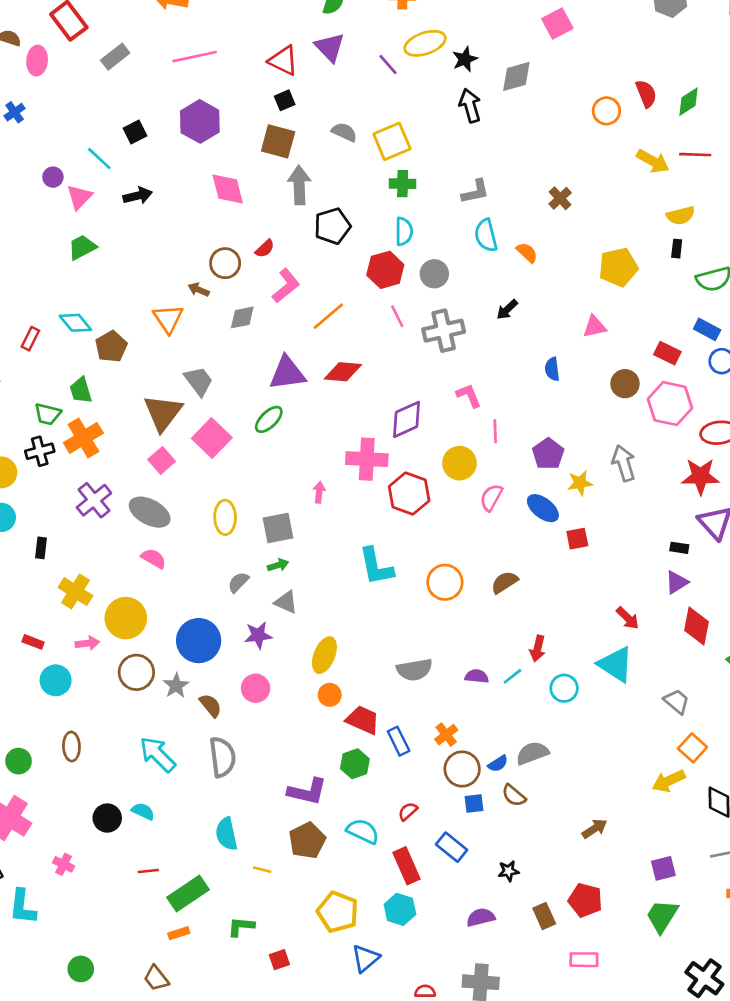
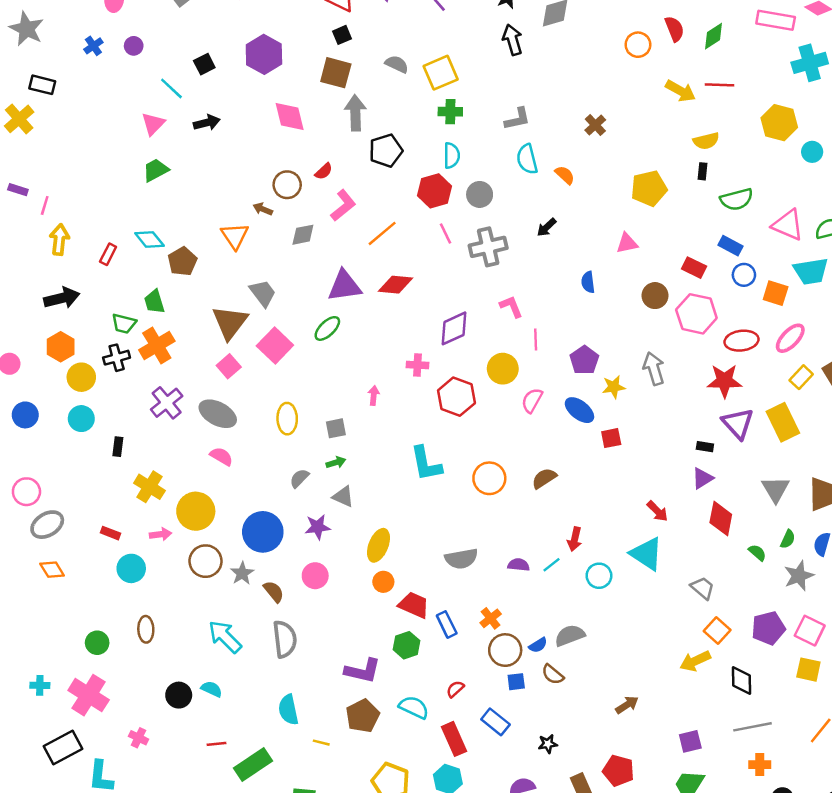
purple circle: (53, 177) -> (134, 46), moved
pink cross: (367, 459) -> (417, 365), size x0.6
gray square: (278, 528) -> (336, 428), size x0.7

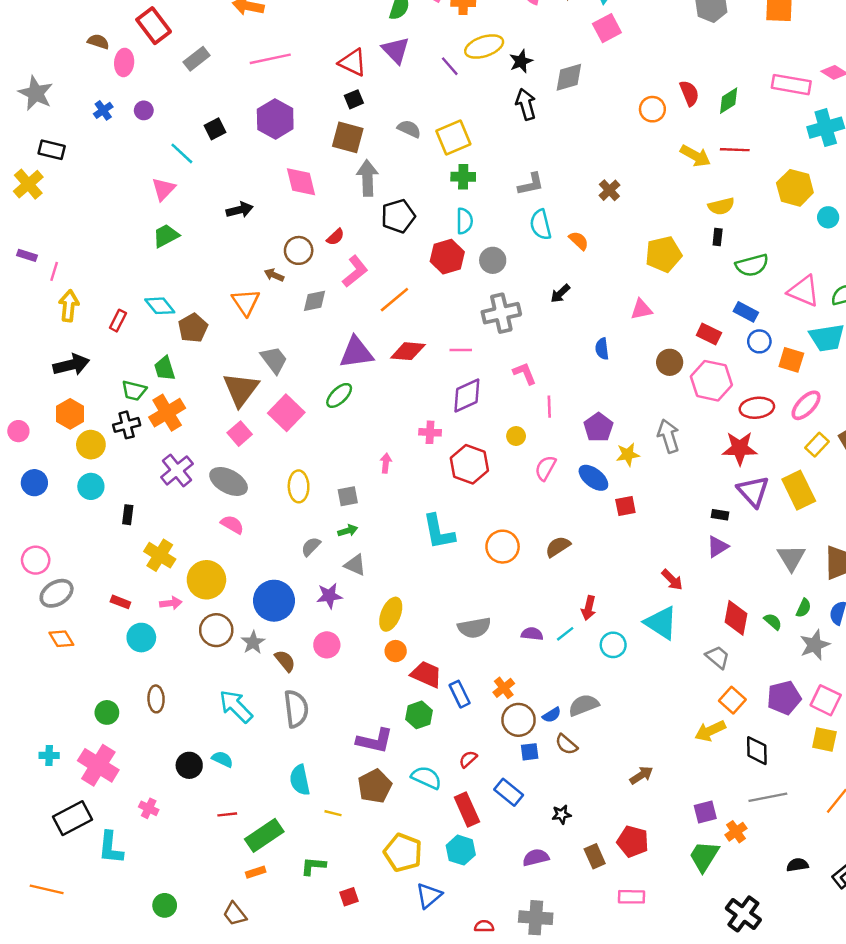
black arrow: (207, 123) -> (240, 210), moved
pink line: (445, 233) -> (461, 350), moved, turned -65
yellow circle: (503, 369) -> (516, 436), size x0.6
red diamond: (721, 518) -> (736, 618), moved
orange cross: (760, 765) -> (736, 832), moved, turned -35

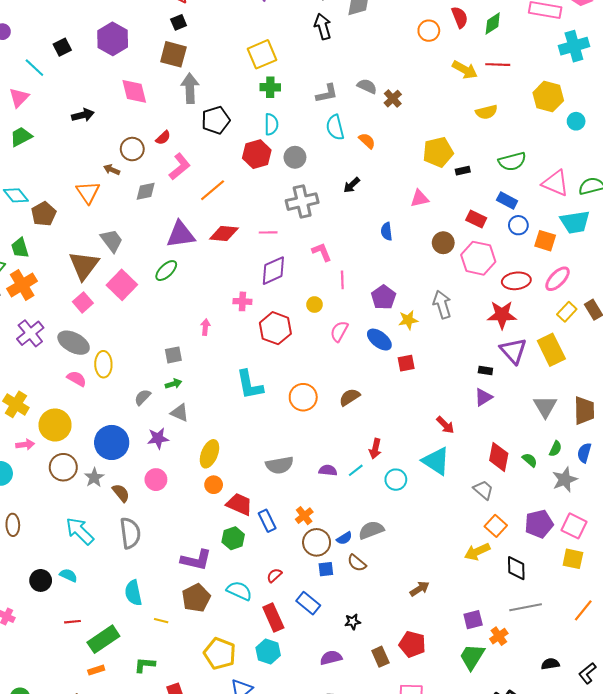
gray semicircle: (409, 129) -> (367, 86), moved
black rectangle: (718, 237) -> (463, 171), moved, turned 72
yellow ellipse: (299, 486) -> (103, 364), moved

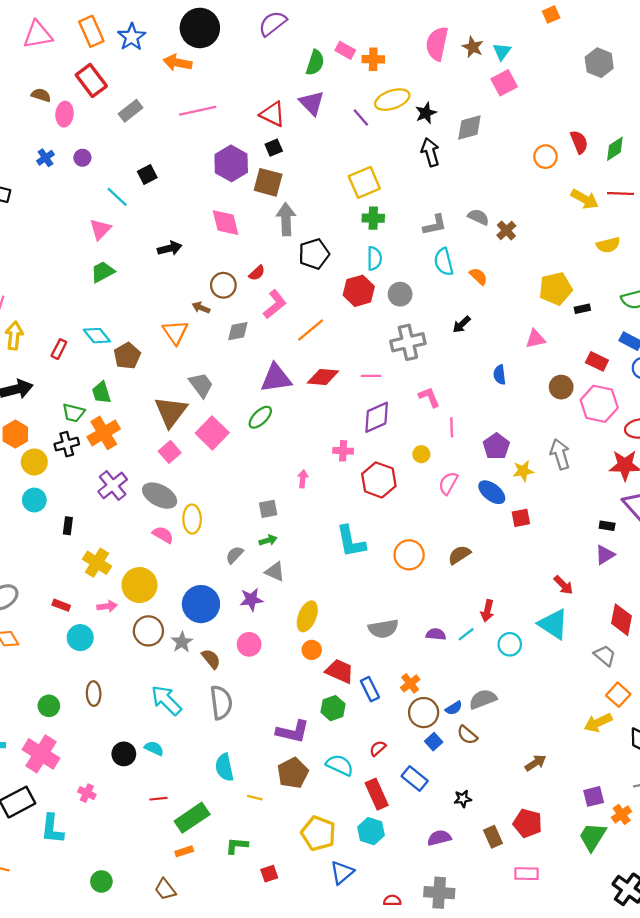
purple hexagon: (113, 39) -> (231, 163), moved
blue square: (326, 569) -> (434, 742), turned -35

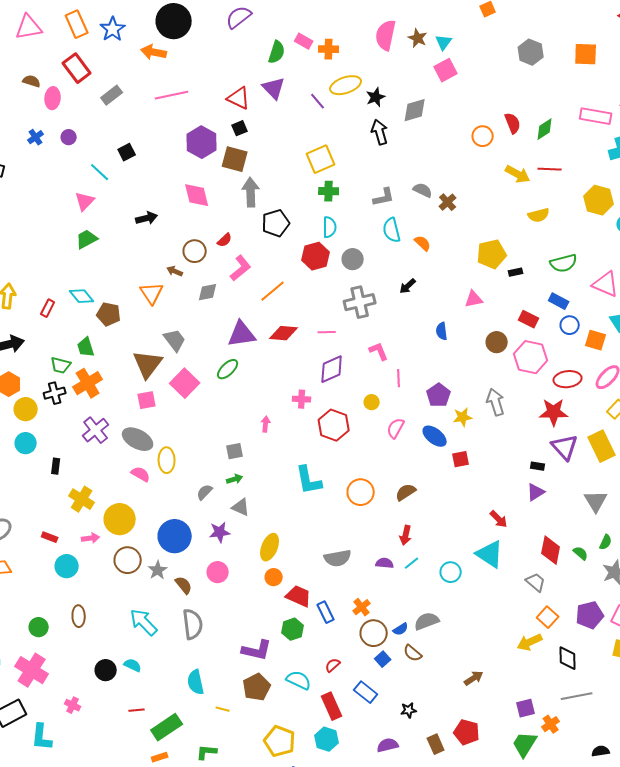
brown pentagon: (127, 356) -> (109, 314), turned -30
pink square: (170, 452) -> (147, 400), turned 30
red arrow: (487, 611) -> (406, 535), moved

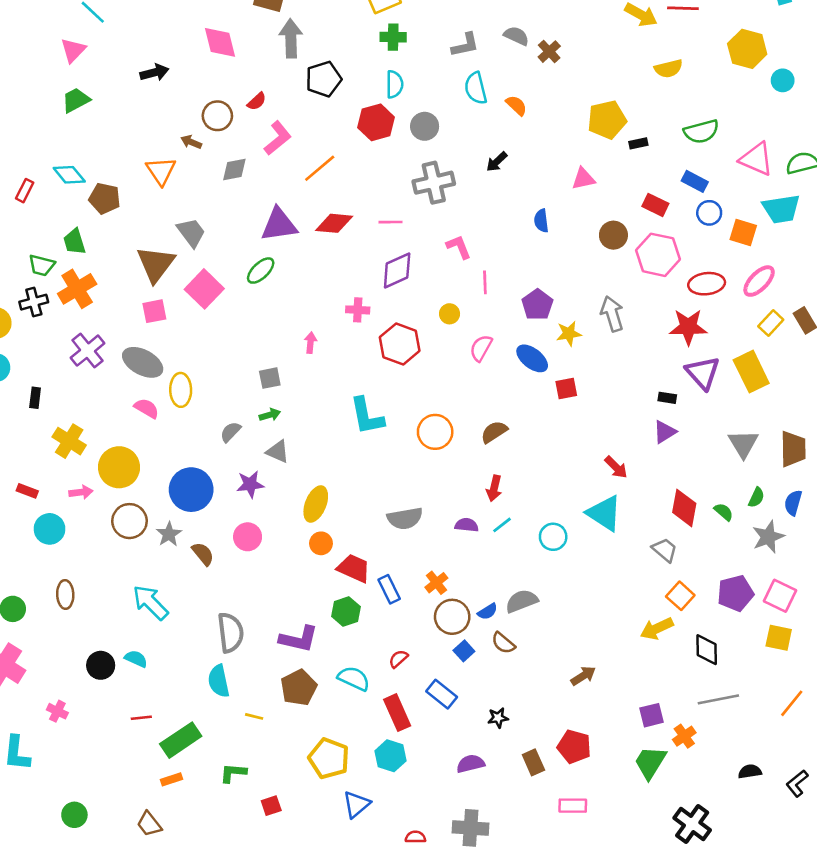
gray semicircle: (193, 624) -> (230, 633), moved

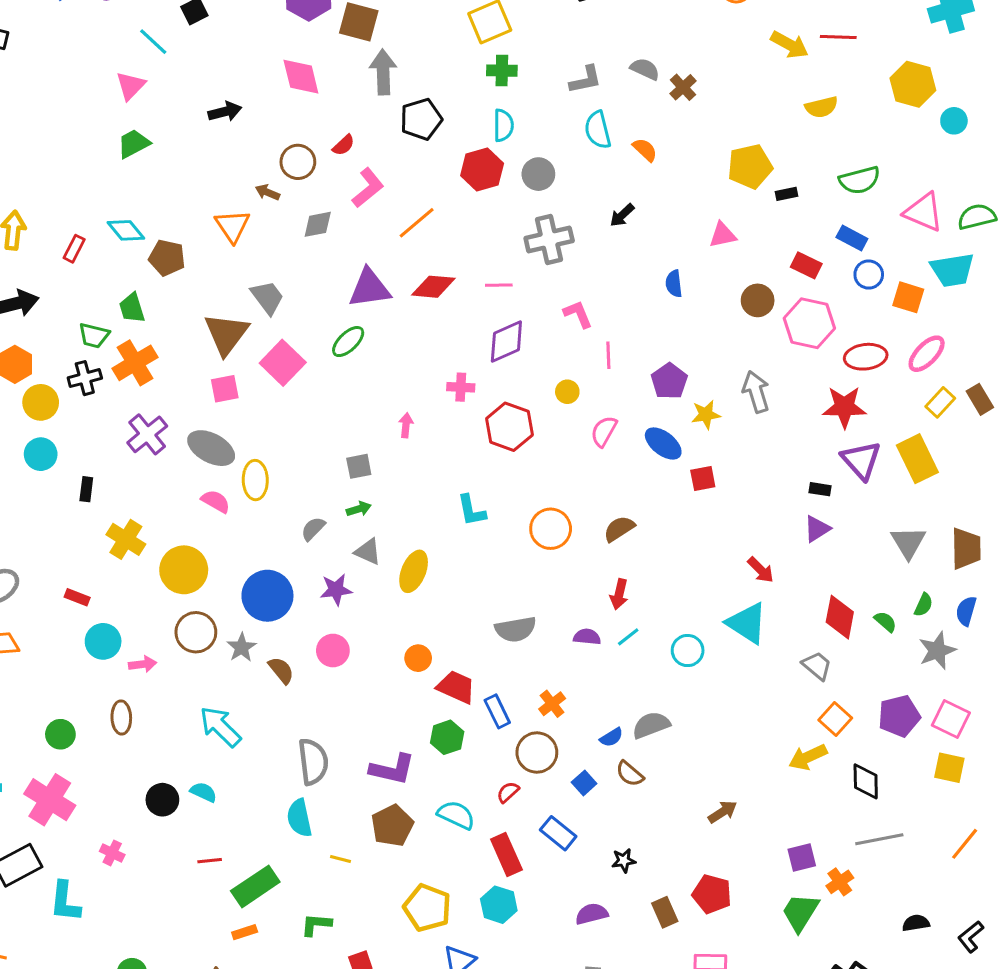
cyan L-shape: (367, 416) -> (471, 510), size x0.7
pink arrow: (81, 492) -> (143, 664), moved
yellow ellipse: (316, 504) -> (414, 571), moved
brown circle: (452, 617) -> (537, 752), moved

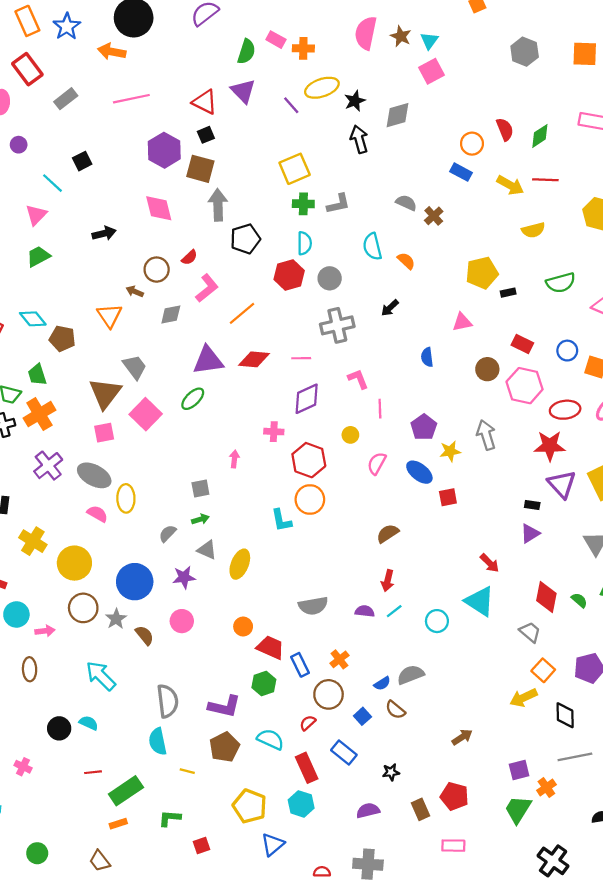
gray L-shape: (586, 80) -> (338, 204), moved
blue rectangle: (852, 238) -> (461, 172), moved
orange circle: (551, 529) -> (310, 500), moved

